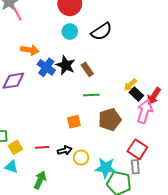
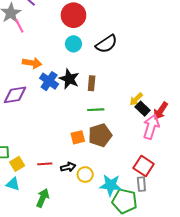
brown rectangle: (87, 69) -> (92, 83), turned 40
brown pentagon: (110, 120) -> (100, 135), moved

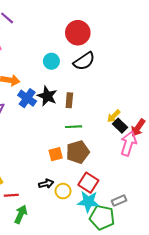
red circle: (73, 15) -> (78, 33), moved
red line: (45, 164) -> (11, 195), moved
red square: (144, 166) -> (88, 183), moved
gray rectangle: (141, 184) -> (119, 201), turned 72

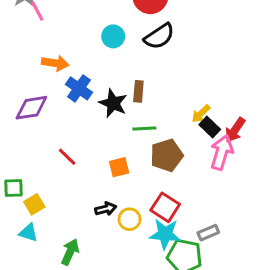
black star: (47, 96) -> (113, 103), moved
brown pentagon: (78, 152) -> (167, 155), moved
red line: (11, 195) -> (67, 157), moved, turned 48

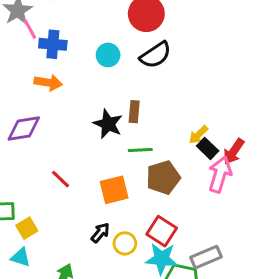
blue cross: (79, 88) -> (53, 44), moved, turned -30
orange square: (119, 167) -> (114, 190), size x1.4
black arrow: (106, 209) -> (100, 233), turned -36
gray rectangle: (208, 233) -> (206, 257), size x1.4

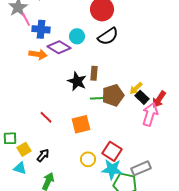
purple diamond: (24, 129) -> (59, 47), moved, turned 40
brown pentagon: (163, 178) -> (113, 95), moved
black arrow: (100, 233) -> (43, 155), moved

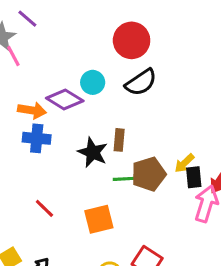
blue cross: (41, 29) -> (37, 138), moved
black rectangle: (142, 97) -> (194, 177), turned 40

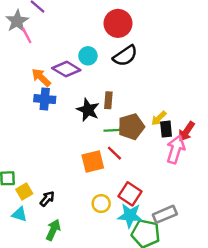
orange arrow: (32, 110) -> (41, 77), turned -145
red line: (44, 208) -> (114, 153), moved

